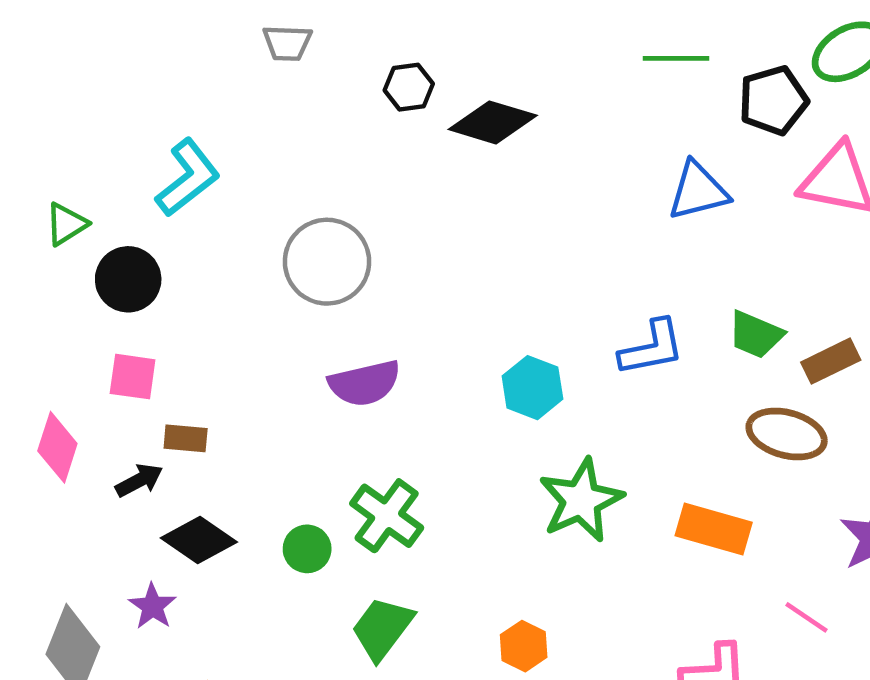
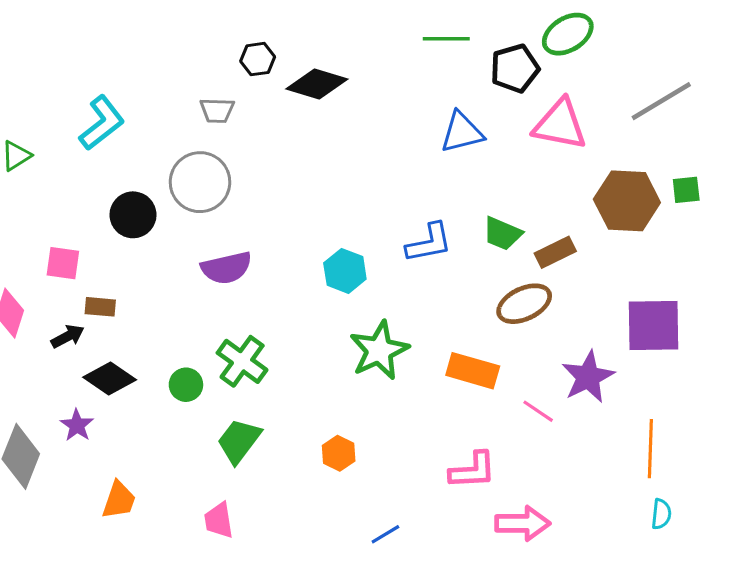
gray trapezoid: (287, 43) -> (217, 110), moved
black circle: (128, 279) -> (133, 215), moved
brown ellipse: (787, 434) -> (524, 304), turned -40
pink line: (806, 617) -> (538, 411), moved

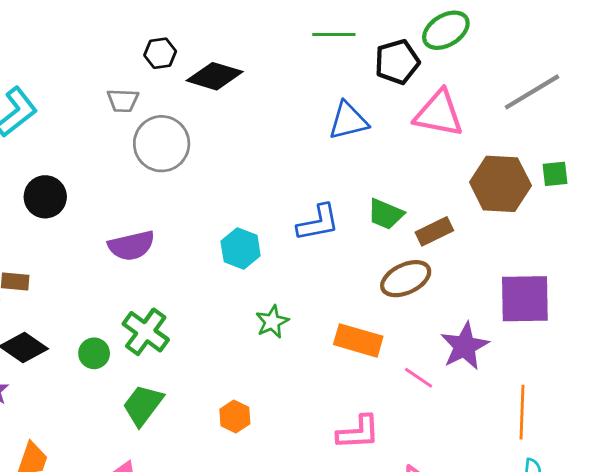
gray circle: (200, 182) -> (162, 144), moved
green star: (379, 350) -> (272, 322), size x0.6

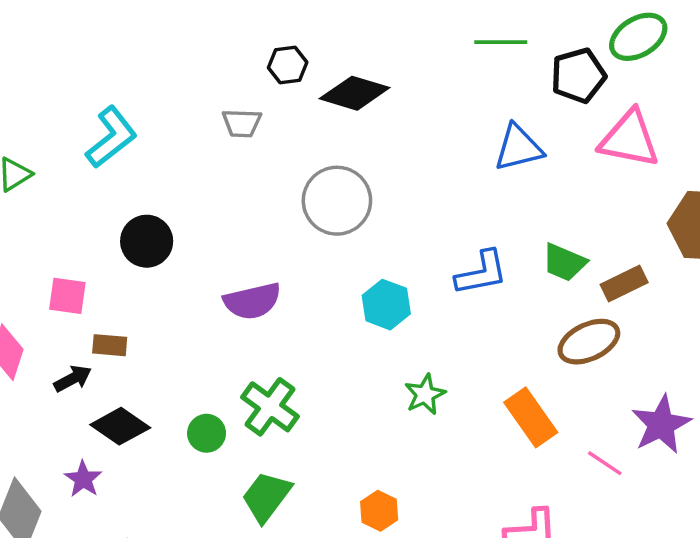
gray circle: (162, 144) -> (337, 201), moved
orange rectangle: (358, 340) -> (531, 417), turned 39

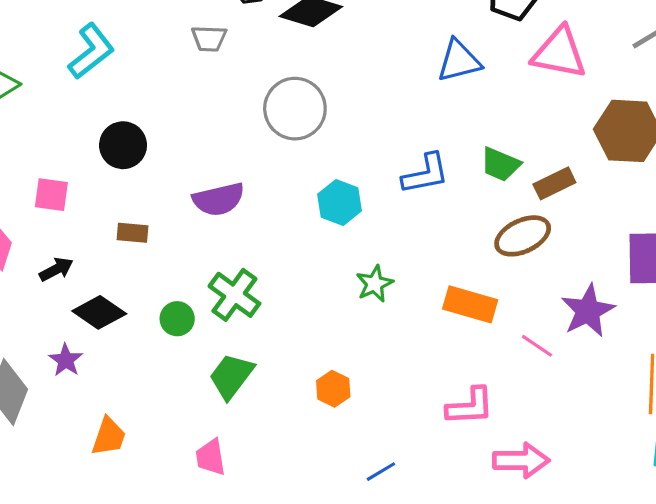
brown rectangle: (110, 345) -> (133, 233), moved
orange rectangle: (531, 417) -> (470, 304), turned -39

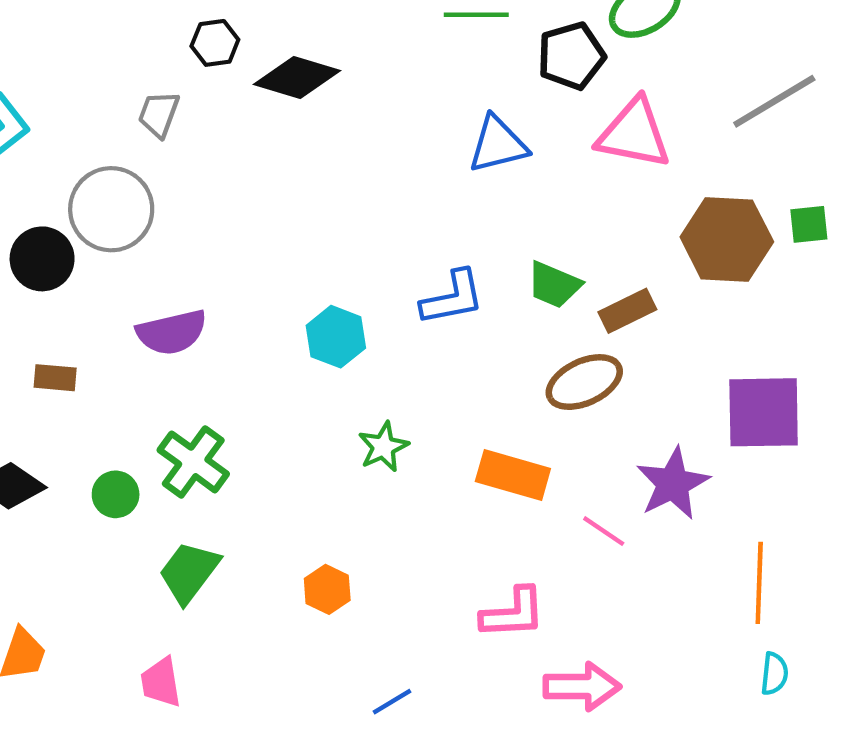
gray trapezoid: (209, 39) -> (159, 114), turned 108
gray circle: (295, 109) -> (111, 209), moved

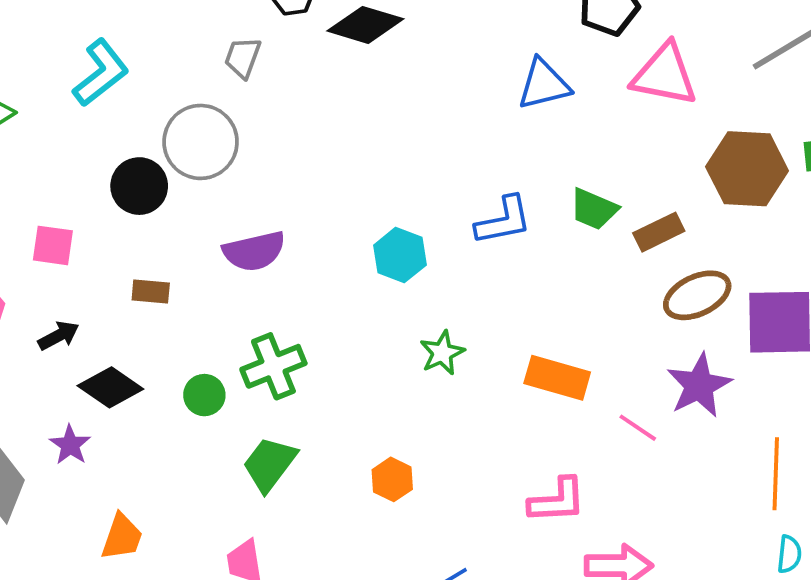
brown ellipse: (584, 382) -> (697, 295), moved
green cross: (193, 462) -> (273, 366), turned 32

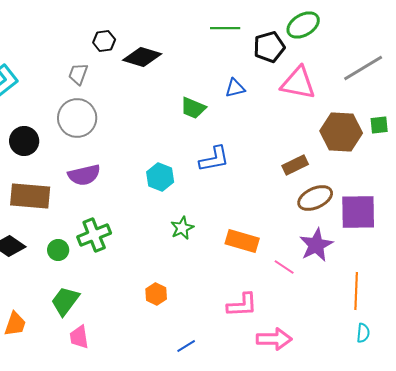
blue triangle: (544, 84) -> (235, 88), size x0.7
gray circle: (201, 142) -> (77, 118), moved
green trapezoid: (594, 209) -> (193, 108), moved
brown rectangle: (151, 291) -> (30, 196), size x2.0
green trapezoid: (270, 464) -> (65, 301), moved

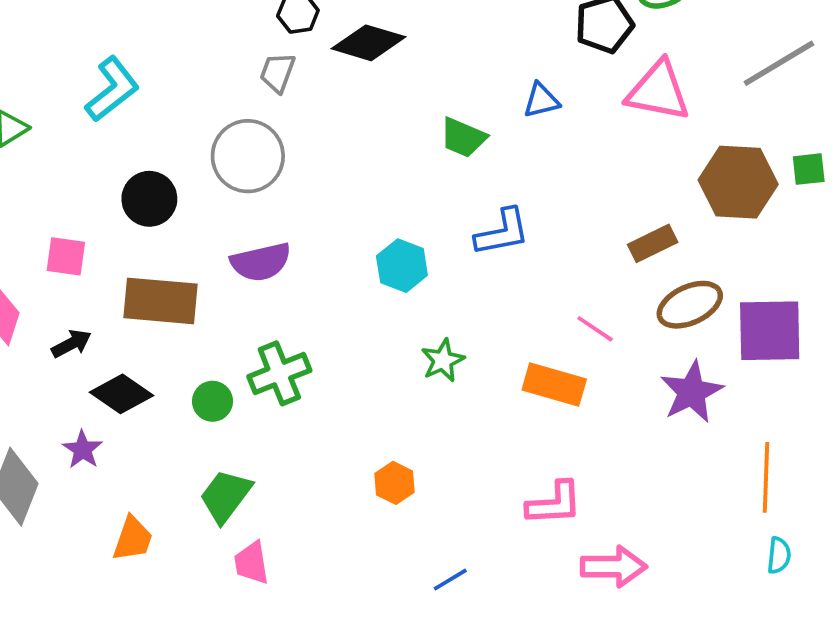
gray trapezoid: (78, 74) -> (278, 73), moved
pink line: (284, 267) -> (595, 329), moved

